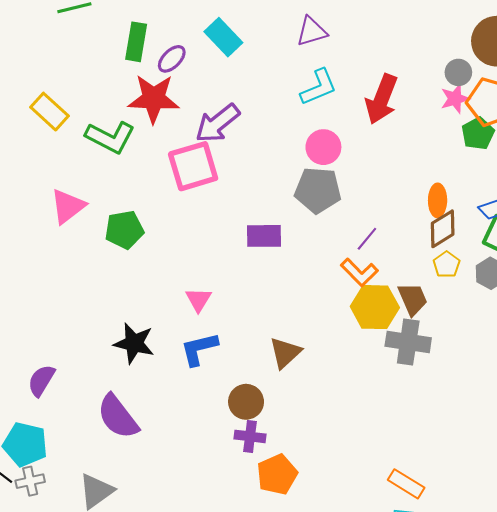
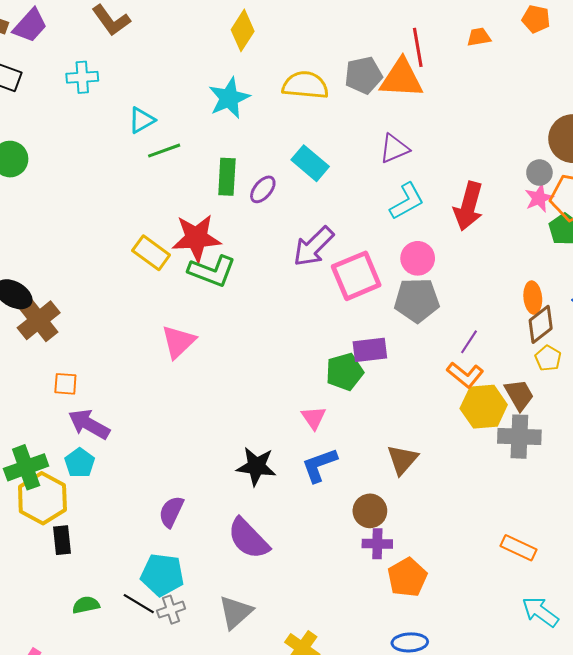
red star: (154, 99) -> (196, 238), moved
pink square: (193, 166) -> (356, 276), moved
green pentagon: (124, 230) -> (345, 372), moved
orange rectangle: (406, 484) -> (518, 548), moved

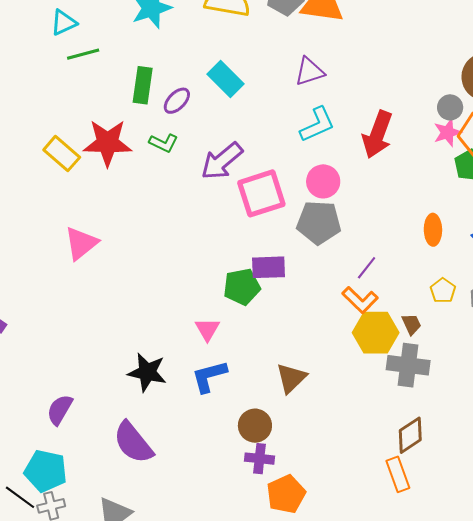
green L-shape: (212, 271) -> (164, 143), moved, size x0.6
brown diamond: (541, 324) -> (410, 435), moved
brown trapezoid: (519, 395) -> (411, 324), size x0.7
orange rectangle: (518, 548) -> (398, 474), turned 40

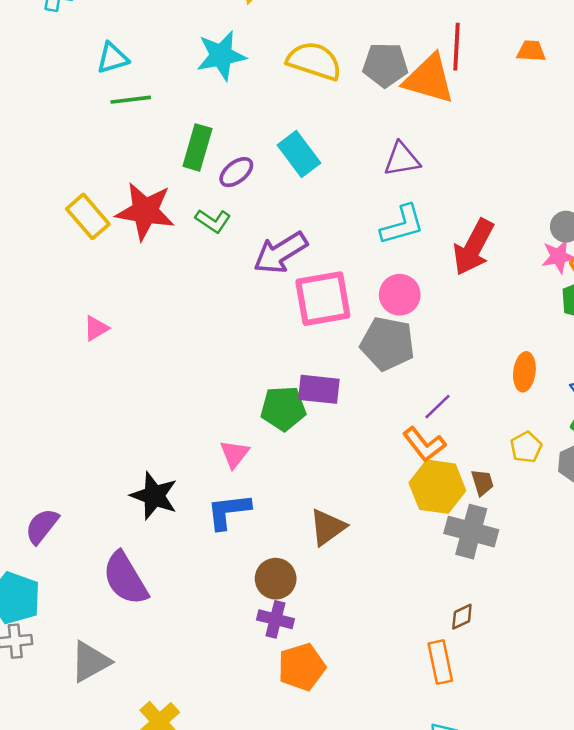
pink triangle: (81, 243) -> (96, 328), size x0.6
brown diamond: (410, 435) -> (462, 617), size x0.6

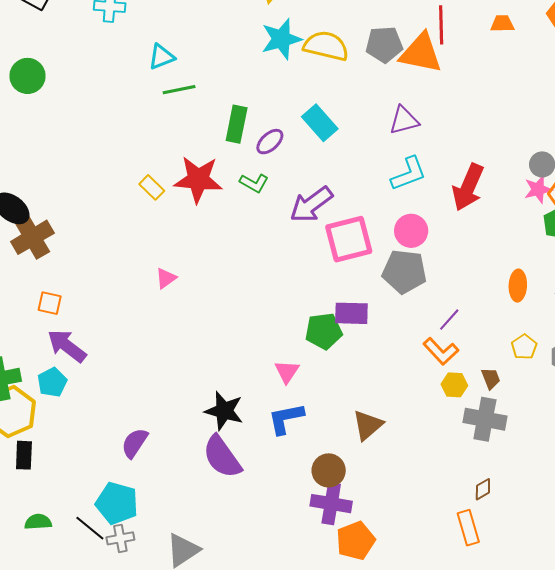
cyan star: (221, 56) -> (281, 39), moved
yellow rectangle: (88, 216) -> (152, 187), size x0.7
yellow hexagon: (437, 487) -> (454, 385), size x0.6
purple semicircle: (125, 578) -> (222, 457), moved
purple cross: (275, 619) -> (331, 504), size x1.4

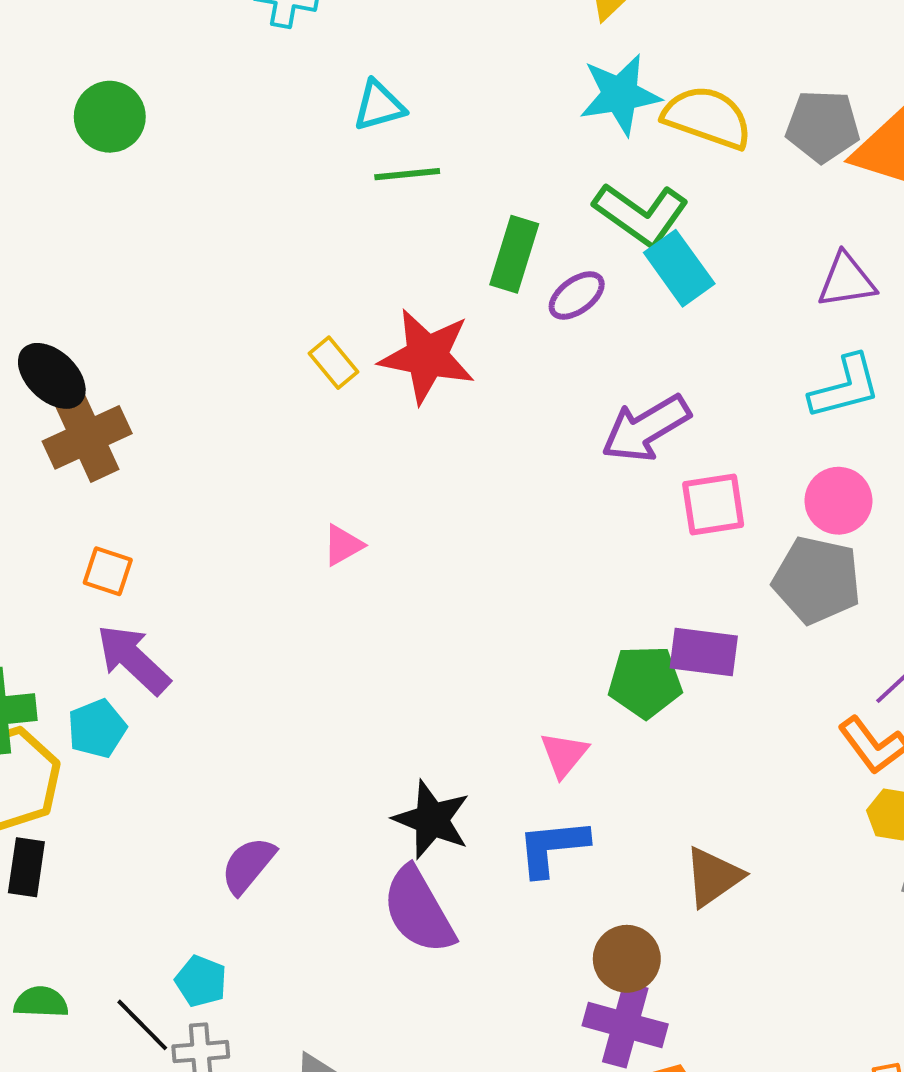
green L-shape: (254, 183) -> (641, 214), moved, size x1.6
pink square: (349, 239) -> (713, 505), size x0.7
cyan pentagon: (117, 503) -> (201, 981), size x0.6

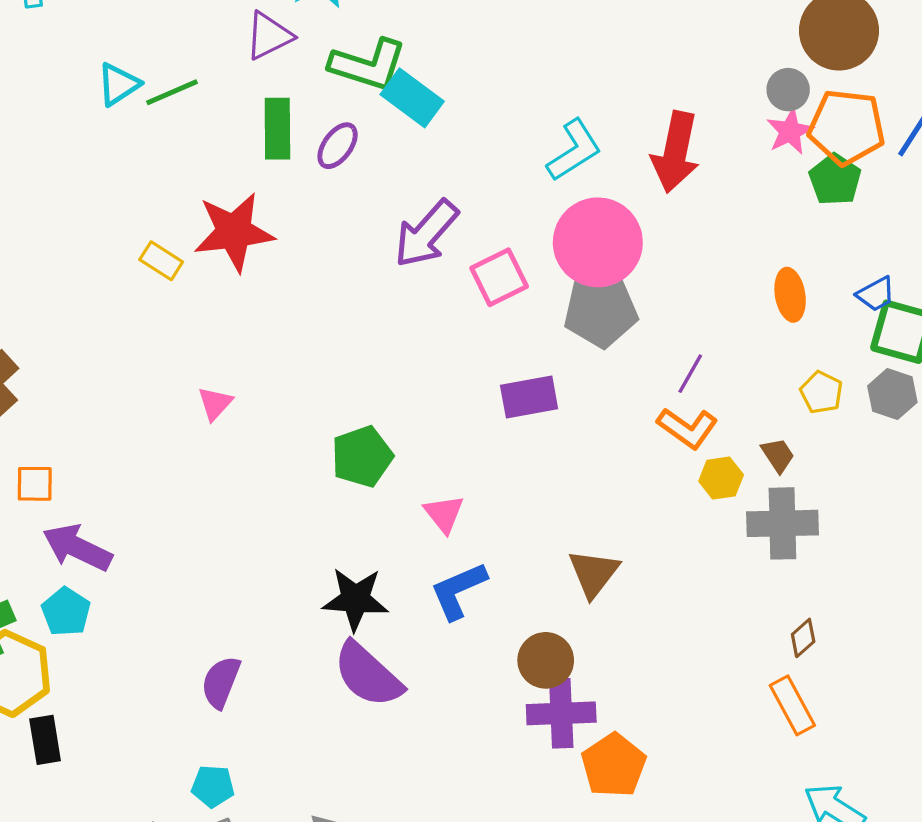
cyan triangle: (379, 106) -> (118, 84), moved
purple triangle: (846, 281) -> (269, 36), moved
pink circle: (838, 501) -> (598, 242), size x1.6
green pentagon: (645, 682) -> (362, 457), moved

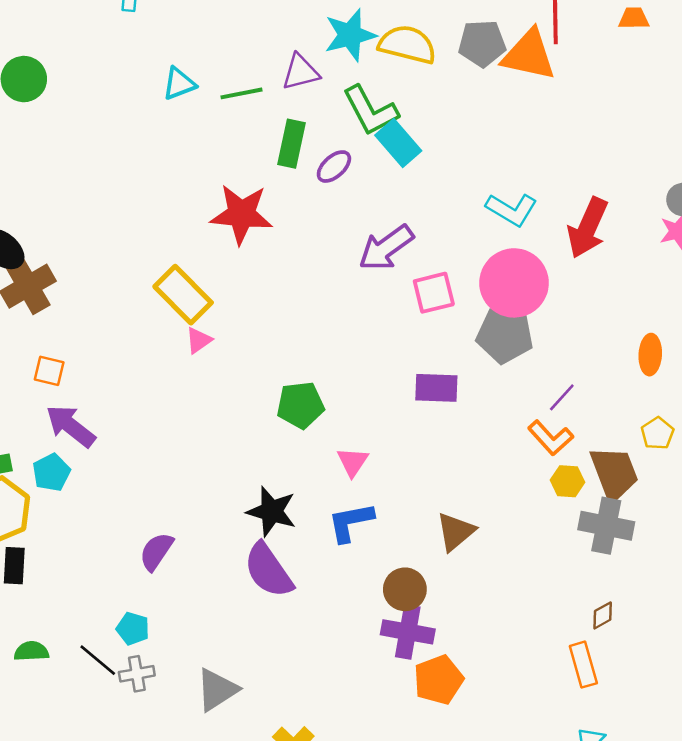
green L-shape: (368, 65) -> (370, 111), turned 32
green line: (172, 92) -> (242, 93), moved
cyan L-shape: (574, 150) -> (512, 210), turned 51
yellow rectangle: (161, 261) -> (183, 295), moved, size x1.8
brown trapezoid: (778, 455) -> (614, 473), size x2.0

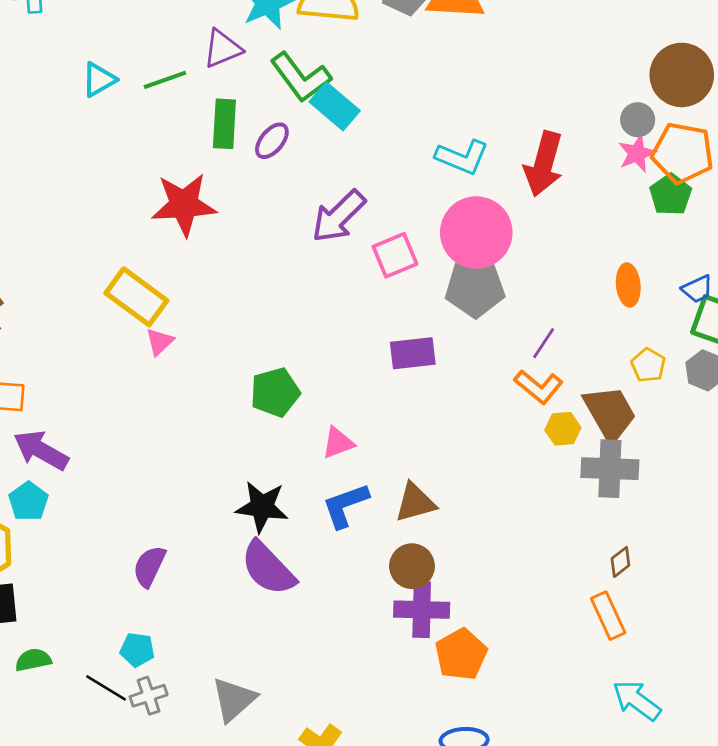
pink triangle: (353, 462) -> (338, 443), turned 44
brown triangle: (456, 532) -> (415, 503), moved, turned 33
green semicircle: (31, 651) -> (33, 660), moved

